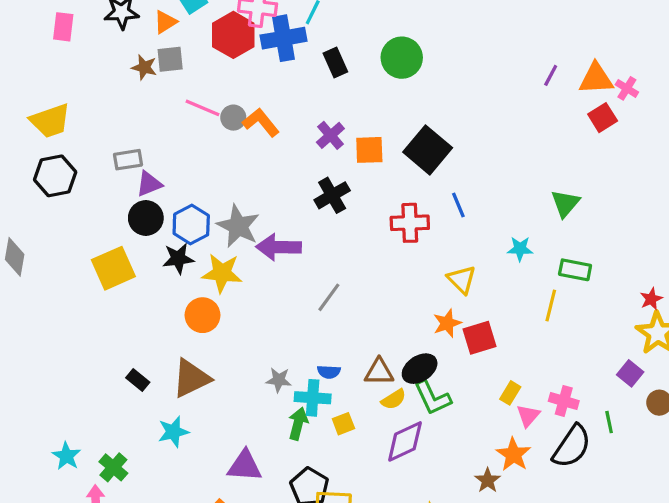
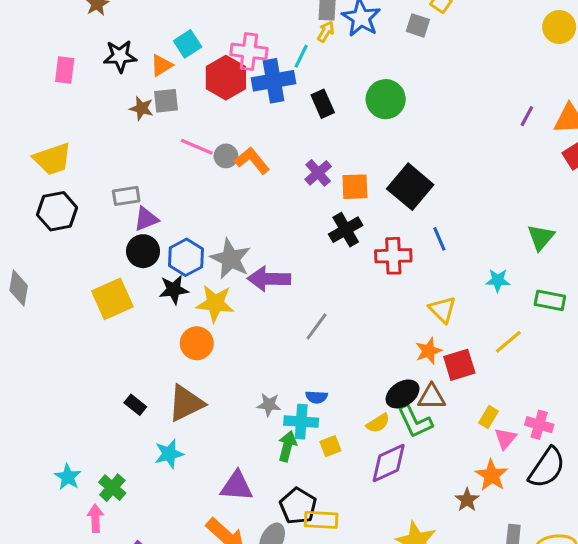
black cross: (332, 195) -> (346, 230), moved
yellow line: (551, 305) -> (508, 342), moved, turned 36
brown triangle: (379, 372) -> (432, 397), moved

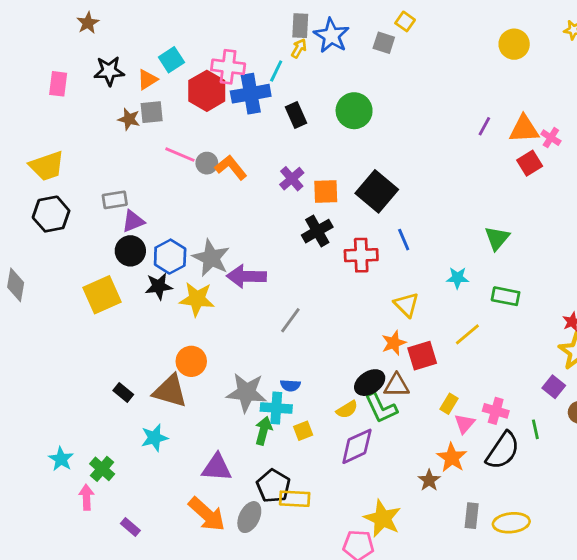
orange circle: (197, 343) -> (191, 361), moved
brown triangle: (186, 403) -> (170, 391), turned 42
gray star: (269, 405) -> (246, 392), size x1.8

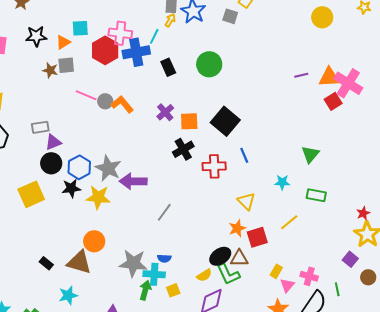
cyan square: (171, 60) -> (80, 28), turned 30
purple line: (484, 126) -> (301, 75), turned 48
pink cross: (551, 138) -> (348, 83), size x2.0

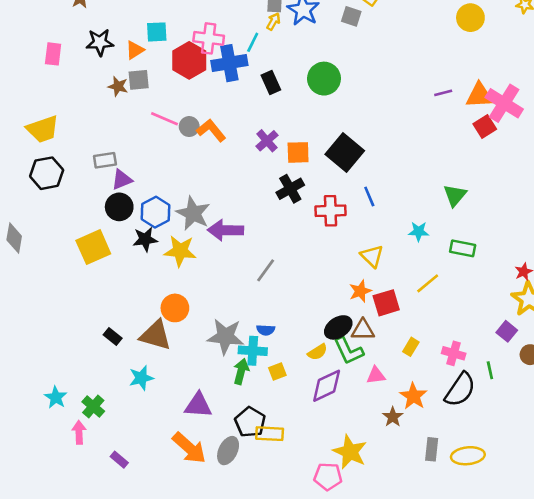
pink triangle: (287, 285) -> (376, 375), moved, turned 42

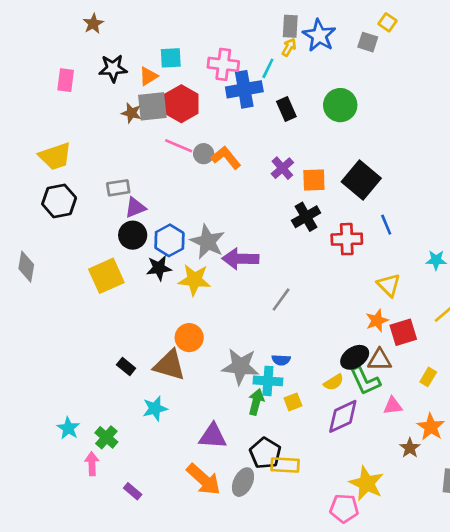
red hexagon: (189, 60) -> (181, 104), moved
gray square: (139, 80) -> (152, 106), size x1.4

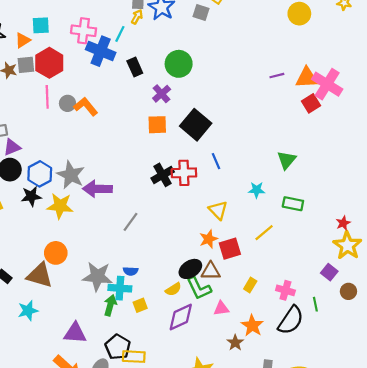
blue cross: (244, 89) -> (101, 51), turned 32
gray square: (152, 106) -> (26, 65), size x0.7
pink line: (179, 146) -> (47, 97), turned 65
purple cross: (282, 168) -> (162, 94), moved
black cross: (306, 217) -> (163, 175), moved

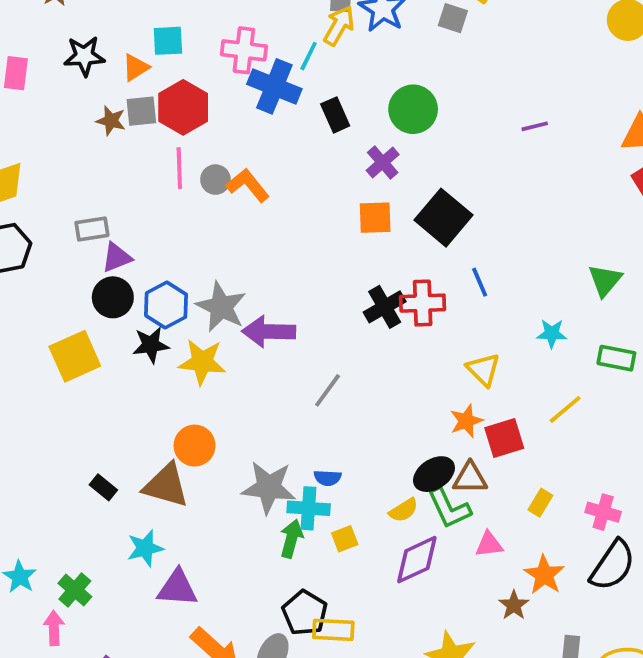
yellow arrow: (137, 17) -> (339, 26), size x1.5
purple line: (277, 76) -> (535, 126), moved
purple triangle: (75, 333) -> (177, 588), moved

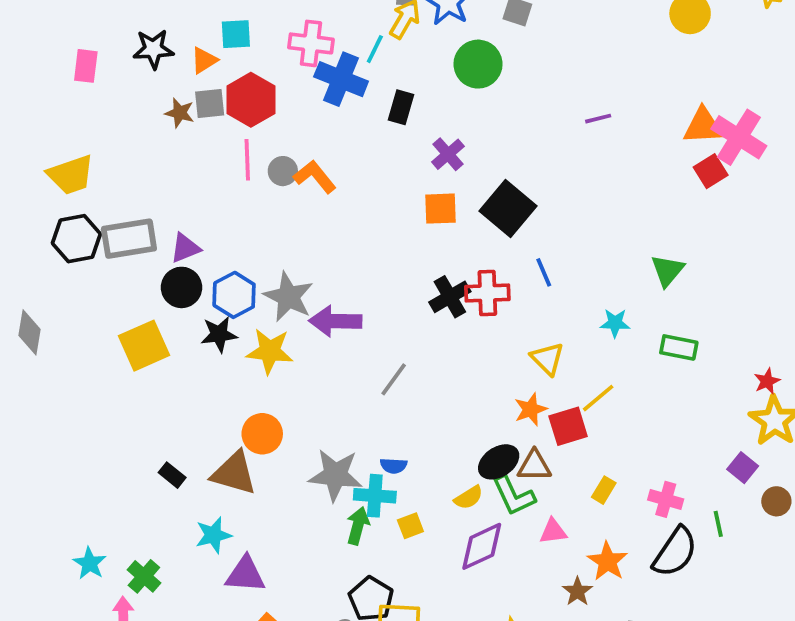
green circle: (413, 109) -> (478, 64), moved
black rectangle: (335, 115) -> (401, 107), turned 40
gray rectangle: (92, 229) -> (129, 239), moved, size x1.6
yellow line: (565, 409) -> (598, 398), moved

